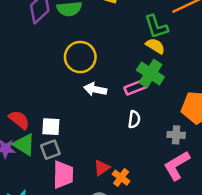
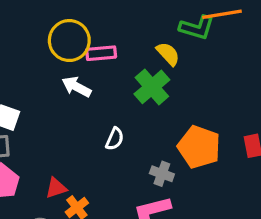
green L-shape: (156, 27) -> (197, 28), moved, turned -72
pink rectangle: (136, 87) -> (101, 53), moved

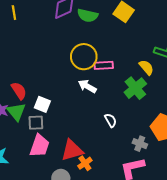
white semicircle: (115, 139) -> (110, 120), turned -56
red triangle: (56, 188) -> (72, 150), size x1.6

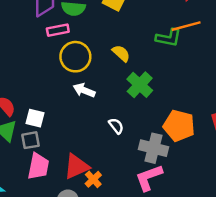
pink rectangle: (104, 65) -> (58, 30), moved
yellow semicircle: (146, 67) -> (121, 53), moved
gray cross: (140, 144) -> (154, 148), size x1.6

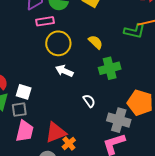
green cross: (140, 85) -> (110, 68), turned 30

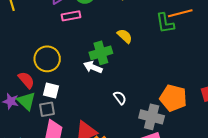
green L-shape: (134, 31) -> (165, 23), turned 70
yellow circle: (58, 43) -> (47, 59), moved
green cross: (110, 68) -> (101, 53), moved

